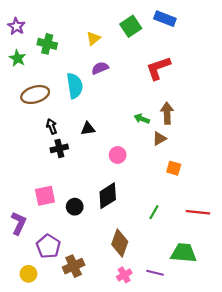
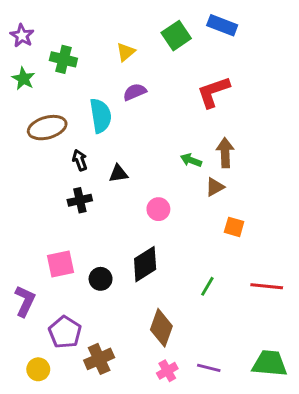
black arrow: (52, 126) -> (80, 160), moved
green trapezoid: (184, 253) -> (270, 363), moved

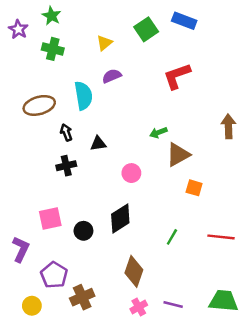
green star: (23, 79) -> (52, 16), moved
brown arrow: (225, 153) -> (228, 126), moved
green arrow: (191, 160) -> (158, 133), turned -42
brown triangle: (215, 187) -> (178, 155), size x1.5

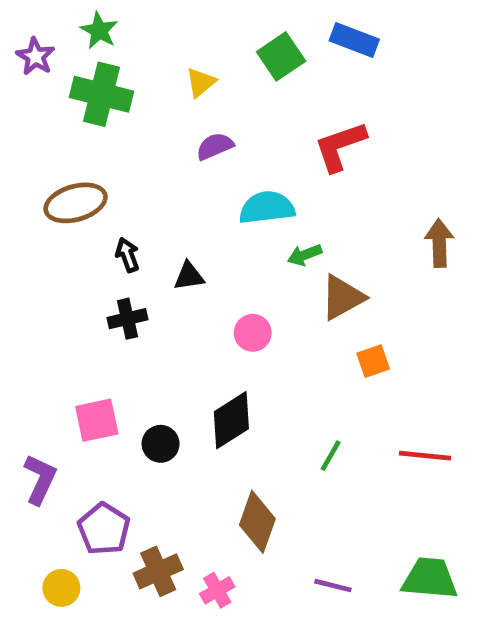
green cross: (53, 49) -> (102, 94), size x1.4
cyan semicircle: (83, 96) -> (267, 208), moved, turned -88
orange square: (194, 188) -> (373, 361), turned -35
pink cross: (139, 307) -> (217, 590), moved

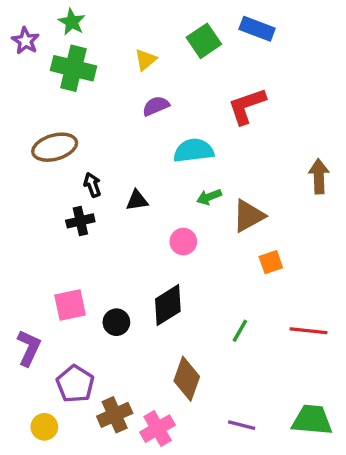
green arrow: (305, 255) -> (209, 197), moved
black cross: (127, 319) -> (80, 221), moved
pink cross: (217, 590) -> (158, 429), size x1.4

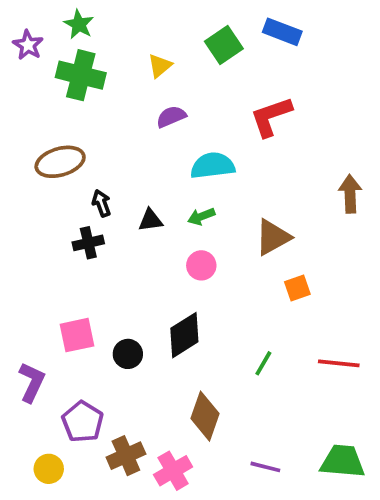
green arrow: (209, 197) -> (201, 216), moved

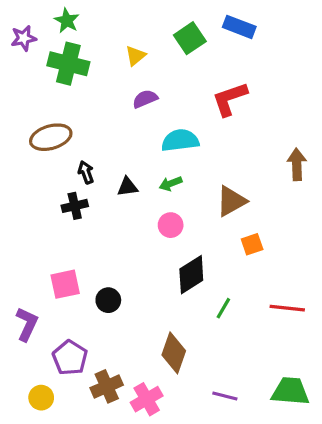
purple star: (28, 45) -> (24, 38), turned 30
black diamond: (184, 335) -> (191, 275), moved

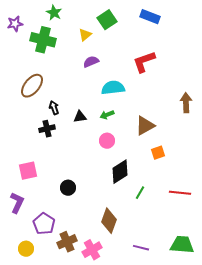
green star: (67, 21) -> (54, 13), moved
green square: (190, 38) -> (107, 20), moved
brown ellipse: (51, 137) -> (32, 86), turned -35
pink square: (65, 284) -> (28, 171), moved

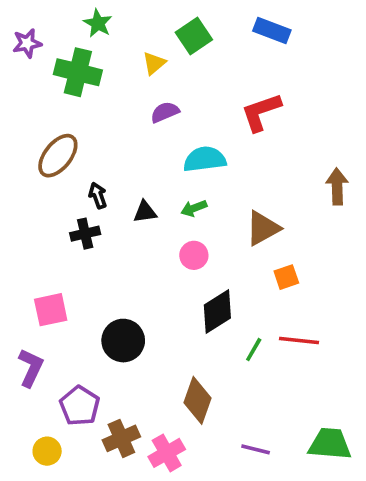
black circle: (68, 188) -> (123, 341), size x1.5
red line: (180, 193) -> (299, 341), moved

